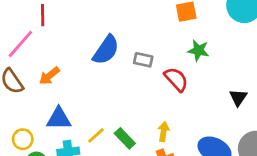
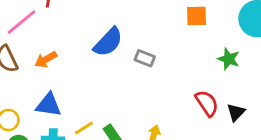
green star: (198, 50) -> (229, 59), moved
red semicircle: (176, 79) -> (207, 103), moved

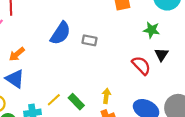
blue triangle: (49, 105) -> (15, 79), moved, turned 36
black triangle: (236, 112) -> (161, 55), moved

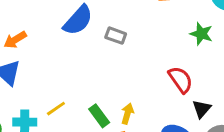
black triangle: (161, 55) -> (202, 109), moved
green rectangle: (76, 102) -> (99, 116), moved

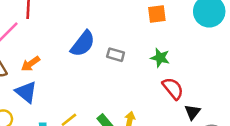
green star: (201, 34) -> (160, 58), moved

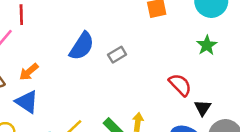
gray rectangle: (116, 55) -> (117, 55), turned -42
green star: (160, 58) -> (207, 45), moved, turned 30

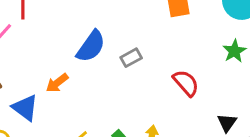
orange arrow: (29, 72) -> (57, 83), moved
red semicircle: (180, 85) -> (186, 83), moved

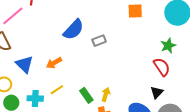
orange arrow: (57, 83) -> (54, 63), moved
red semicircle: (186, 83) -> (162, 67), moved

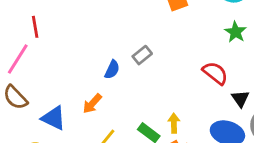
blue semicircle: (73, 30) -> (112, 70), moved, size x0.6
red semicircle: (162, 67) -> (215, 73), moved

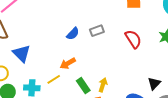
red semicircle: (215, 73) -> (133, 39), moved
orange arrow: (92, 104) -> (68, 63), moved

